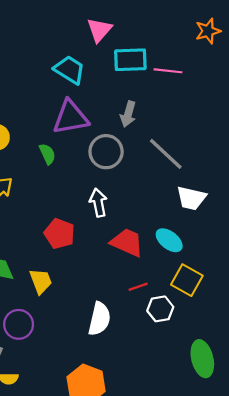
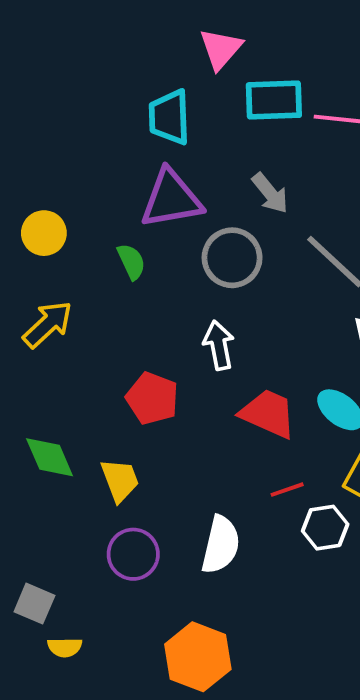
cyan trapezoid: (69, 70) -> (169, 117), turned -124
gray arrow: (128, 114) -> (270, 193), turned -55
purple circle: (19, 324) -> (133, 554), moved

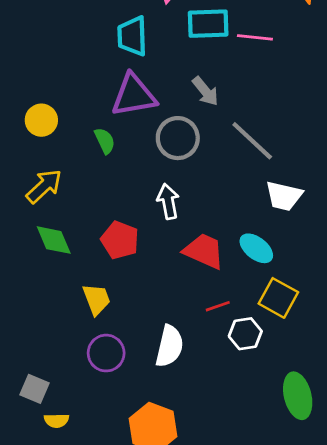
green diamond: (50, 457) -> (54, 240), moved

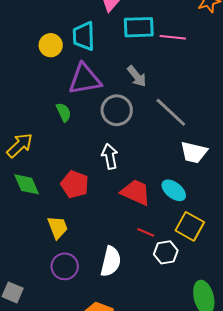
yellow circle: (41, 120) -> (51, 45), moved
red line: (218, 306) -> (146, 232), turned 42

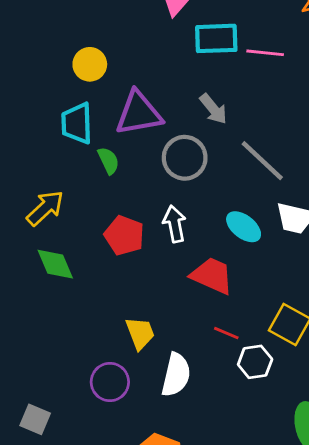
cyan trapezoid: (84, 36) -> (77, 123), moved
red pentagon: (75, 184) -> (124, 235), moved
cyan ellipse: (174, 190) -> (244, 227), moved
yellow trapezoid: (58, 227) -> (140, 333), moved

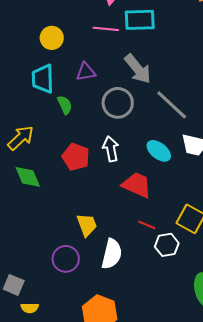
pink line: (265, 53) -> (106, 29), moved
gray arrow: (213, 109) -> (138, 69), size x1.4
purple triangle: (139, 113) -> (86, 72), size x0.6

